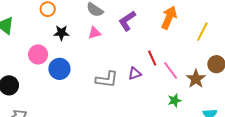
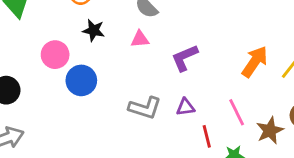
orange arrow: (169, 18) -> (255, 62), moved
purple L-shape: (127, 21) -> (185, 58), moved
red line: (152, 58) -> (207, 136), moved

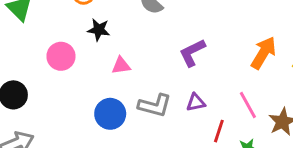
pink triangle: (140, 39) -> (121, 66), moved
blue circle: (81, 80) -> (110, 114), moved
red line: (207, 136) -> (219, 131), turned 35

